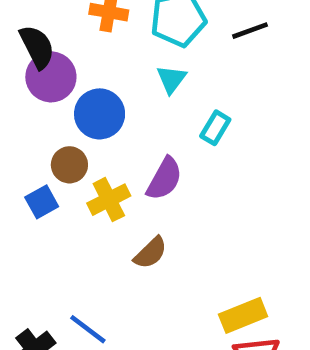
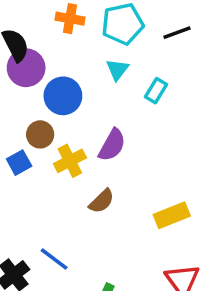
cyan rectangle: (215, 128) -> (156, 91), moved
yellow rectangle: (243, 315) -> (172, 215), moved

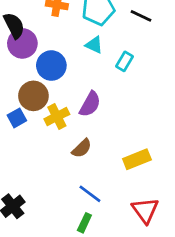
black line: (177, 33) -> (141, 16), turned 45
cyan triangle: (117, 70) -> (94, 45), turned -42
brown circle: (40, 134) -> (33, 96), size x1.4
blue line: (54, 259) -> (90, 194), moved

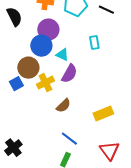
purple circle: (22, 43) -> (48, 30), moved
cyan triangle: (94, 45) -> (62, 55), moved
cyan rectangle: (124, 61) -> (94, 43), turned -40

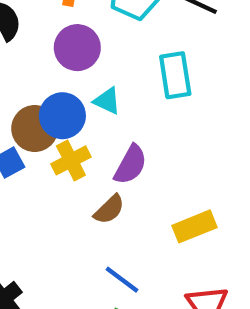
cyan rectangle: (94, 43) -> (175, 75), size x1.5
blue circle: (41, 46) -> (62, 116), moved
purple semicircle: (69, 74) -> (131, 165), moved

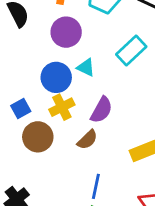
cyan rectangle: (175, 75) -> (131, 51), turned 56
brown circle: (35, 129) -> (38, 137), moved
blue line: (122, 280) -> (96, 186), turned 65

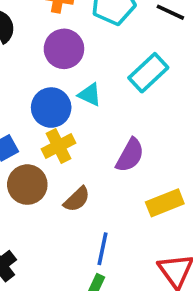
purple semicircle: (102, 110) -> (130, 155), moved
brown semicircle: (87, 140) -> (77, 199), moved

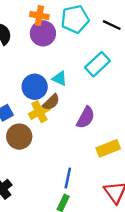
purple circle: (64, 49) -> (43, 33), moved
brown semicircle: (77, 199) -> (51, 102), moved

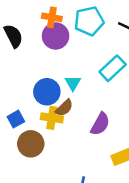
cyan triangle: (60, 78) -> (73, 83), turned 35
yellow cross: (39, 112) -> (52, 118), turned 36

